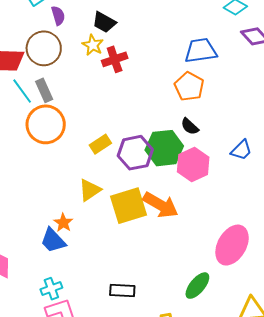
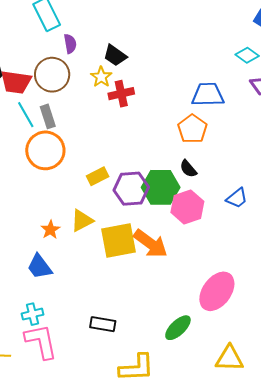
orange star: (63, 223) -> (50, 230), moved

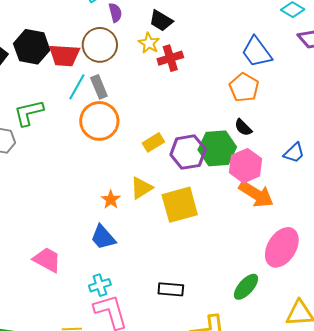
blue trapezoid: (208, 95) -> (257, 52), turned -120
cyan line: (26, 115) -> (77, 87), turned 64
orange arrow: (150, 244) -> (256, 194), moved

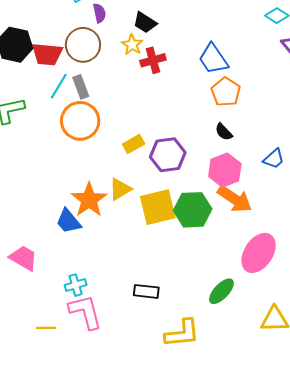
blue trapezoid: (257, 52) -> (213, 59), moved
green hexagon: (217, 148) -> (193, 210), moved
orange star: (111, 200) -> (89, 200), size x1.8
blue trapezoid: (103, 237) -> (68, 221), moved

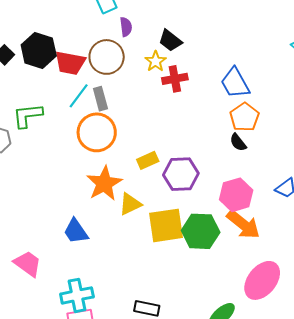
black semicircle: (224, 132) -> (238, 142), moved
orange star: (89, 200) -> (104, 183), moved
cyan cross: (76, 285) -> (77, 295), size x1.5

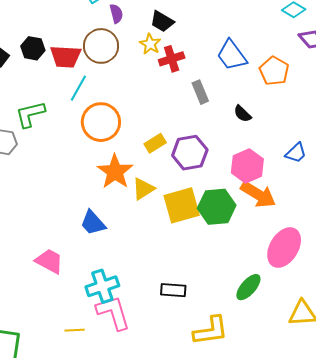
black hexagon: (39, 50) -> (33, 48), size x0.7
gray rectangle: (100, 99) -> (200, 92), moved
orange pentagon: (244, 117) -> (274, 71), moved

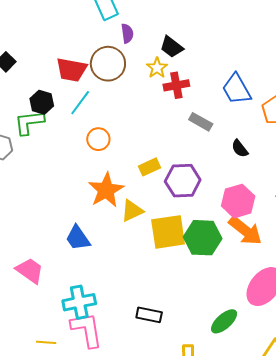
black hexagon: (33, 48) -> (42, 102), moved
gray rectangle: (200, 92) -> (201, 122), turned -45
orange circle: (101, 122) -> (98, 139), size x0.6

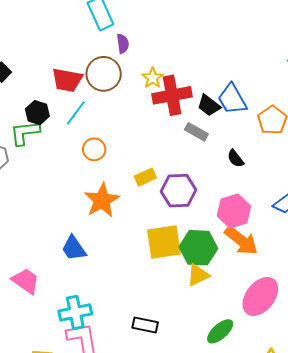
black trapezoid: (172, 47) -> (209, 105), moved
red cross: (176, 85) -> (172, 95), size x1.5
yellow triangle: (132, 211) -> (198, 275), moved

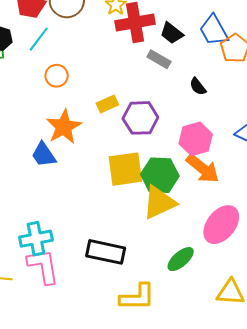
blue trapezoid: (232, 99) -> (214, 30), moved
blue trapezoid: (74, 248) -> (44, 155), moved
yellow triangle: (198, 275) -> (159, 202), size x1.5
black rectangle: (145, 325) -> (106, 252), size x1.5

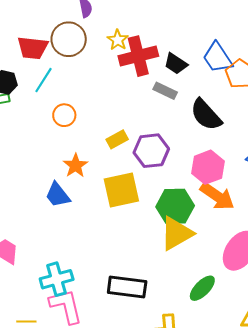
black semicircle: (198, 86) -> (206, 115), size x1.8
orange star: (64, 127) -> (75, 165), size x0.7
yellow square: (125, 169) -> (121, 190), moved

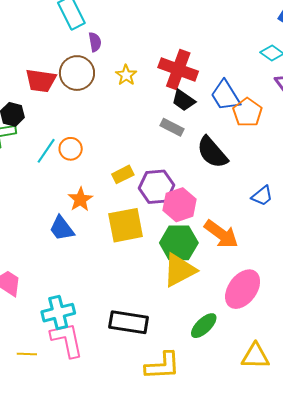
red cross: (138, 56) -> (178, 69), moved, turned 33
cyan line: (44, 80) -> (46, 151), moved
pink hexagon: (208, 167) -> (179, 205), moved

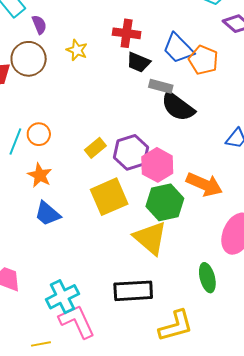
red cross: (178, 69) -> (127, 33), size x0.7
gray rectangle: (172, 127) -> (161, 86), moved
orange star: (80, 199) -> (40, 175), moved
yellow triangle: (179, 270) -> (150, 238), moved, turned -39
green ellipse: (204, 326) -> (207, 278), turned -48

